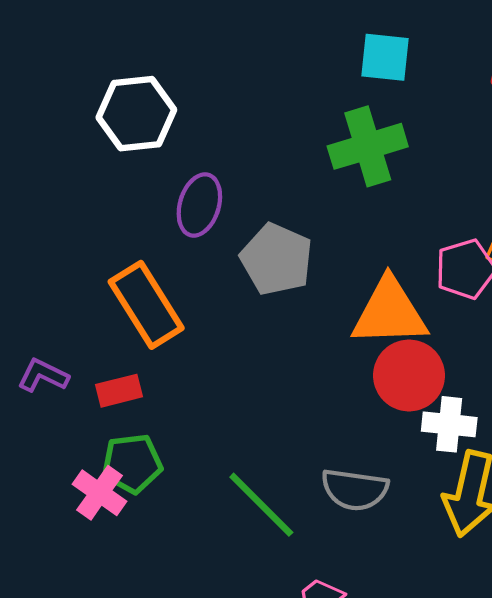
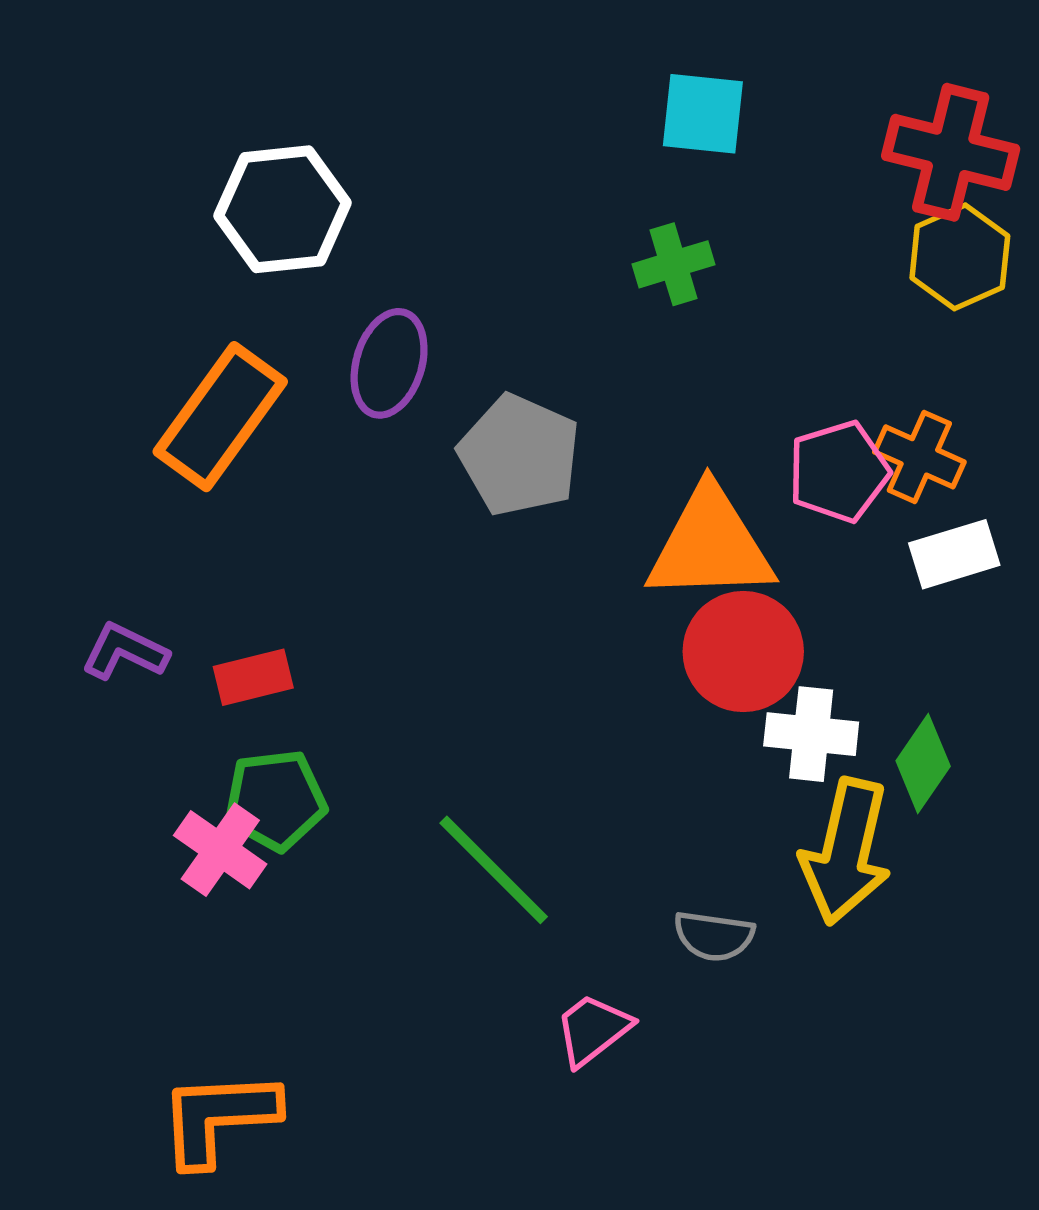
green cross: (368, 146) -> (674, 264), size x0.6
orange rectangle: (146, 305) -> (220, 417), moved, turned 68
gray semicircle: (355, 490) -> (714, 936), moved, size x0.7

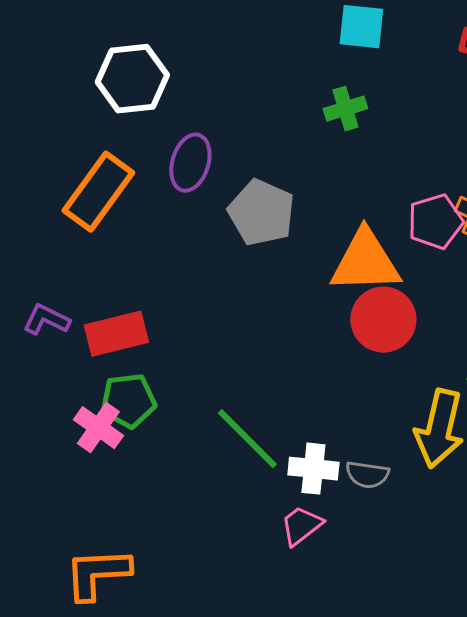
red rectangle: (253, 677) -> (116, 334), size x1.5
white cross: (811, 734) -> (313, 469), moved

